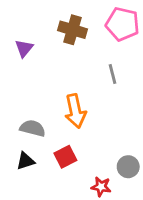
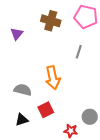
gray line: (112, 74) -> (79, 52), turned 32
black triangle: (25, 161) -> (22, 120), moved

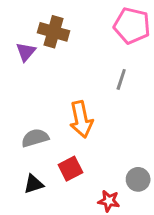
brown cross: (51, 21) -> (54, 32), moved
gray semicircle: (23, 90) -> (35, 138), turned -30

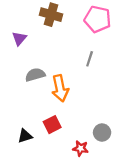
brown cross: (54, 32) -> (51, 15), moved
gray semicircle: (35, 138) -> (35, 75), moved

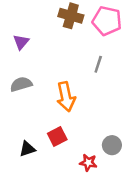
brown cross: (51, 15) -> (71, 16), moved
gray semicircle: (35, 75) -> (21, 84), moved

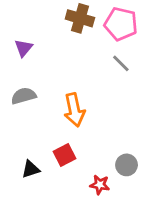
gray line: (98, 64) -> (121, 63), moved, turned -63

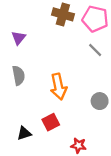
gray semicircle: (24, 96) -> (19, 76), turned 96
gray circle: (127, 165) -> (100, 101), moved

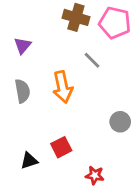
gray line: (95, 50) -> (92, 60), moved
orange arrow: (59, 87) -> (63, 87), moved

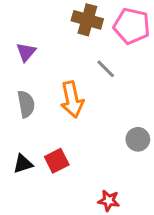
red square: (61, 147) -> (57, 161), moved
black triangle: (29, 161) -> (23, 164), moved

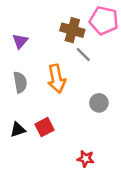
brown cross: (87, 20) -> (72, 30), moved
gray circle: (138, 139) -> (99, 103), moved

